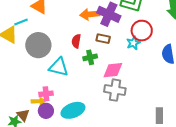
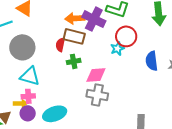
brown rectangle: (103, 39) -> (74, 36), moved, size x1.5
cyan triangle: (59, 67) -> (30, 76), moved

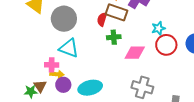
red circle: (126, 36) -> (166, 45), moved
gray cross: (97, 95) -> (142, 87), moved
pink cross: (28, 96) -> (52, 65), moved

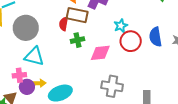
yellow arrow: (57, 74) -> (39, 83), moved
purple circle: (63, 85) -> (27, 87), moved

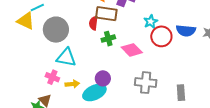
blue semicircle: (155, 37) -> (186, 31), turned -72
pink diamond: (100, 53) -> (132, 50), turned 55
pink cross: (19, 75) -> (52, 77), turned 32
purple circle: (27, 87) -> (103, 78), moved

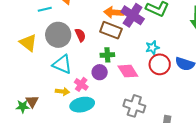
yellow triangle: (26, 21) -> (28, 43), moved
red semicircle: (93, 23) -> (80, 35), moved, turned 136
pink cross: (52, 77) -> (81, 84), moved
purple circle: (103, 78) -> (100, 72), moved

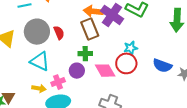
brown rectangle: (111, 30) -> (90, 29), turned 45
red circle: (160, 64) -> (126, 63), moved
pink cross: (81, 84) -> (58, 82), turned 32

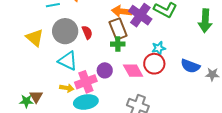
green cross: (85, 54) -> (118, 44), moved
pink cross: (58, 82) -> (86, 82), size x1.5

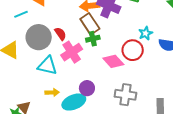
cyan star: (159, 48) -> (146, 33), moved
purple circle: (105, 70) -> (87, 88), moved
pink cross: (86, 82) -> (72, 52), moved

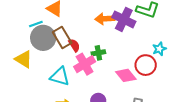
brown rectangle: (90, 24) -> (62, 38), moved
gray circle: (39, 37) -> (43, 38), moved
green cross: (93, 39) -> (98, 53), moved

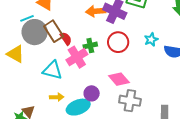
red circle: (146, 65) -> (118, 42), moved
pink diamond: (126, 75) -> (119, 79), moved

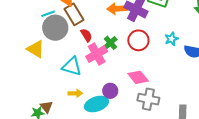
brown rectangle: (54, 31) -> (74, 14), moved
green cross: (90, 45) -> (110, 43), turned -32

